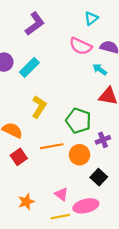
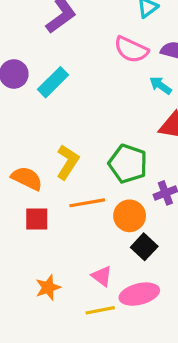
yellow L-shape: (39, 107) -> (68, 162), moved
red square: (19, 157) -> (37, 219), turned 35
black square: (99, 177) -> (144, 247), moved

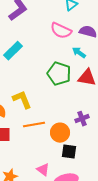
yellow L-shape: (68, 162) -> (22, 100), turned -55
green pentagon: (128, 164) -> (59, 74), moved
black square: (144, 247) -> (69, 152), turned -35

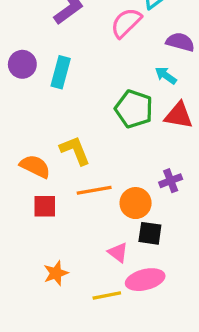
pink semicircle: (61, 31) -> (126, 23), moved, turned 110
cyan rectangle: (13, 51) -> (61, 72), turned -30
pink triangle: (43, 170) -> (118, 252), moved

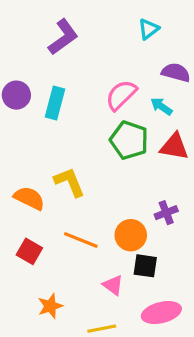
pink semicircle: (126, 23) -> (121, 95), moved
orange line: (94, 190) -> (81, 240), moved, turned 32
red square: (45, 206) -> (29, 251), moved, turned 30
pink ellipse: (145, 280) -> (161, 313), moved

